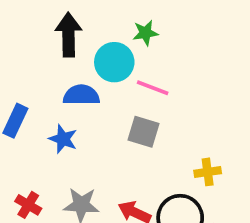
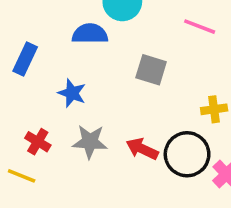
pink line: (153, 88) -> (200, 27), moved
blue star: (63, 139) -> (72, 93), moved

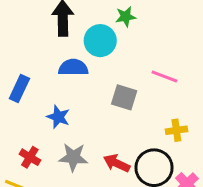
pink line: (200, 27) -> (164, 76), moved

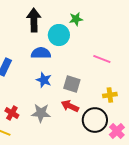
gray square: (124, 97) -> (72, 84), moved
blue star: (58, 117) -> (44, 80), moved
red arrow: (117, 163) -> (70, 106), moved

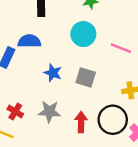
cyan circle: (59, 35) -> (83, 34), moved
blue semicircle: (41, 53) -> (29, 41), moved
red arrow: (70, 106) -> (81, 122), moved, turned 66

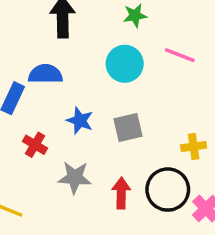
pink line: (121, 48) -> (180, 55), moved
gray square: (86, 77) -> (128, 127), turned -30
red cross: (15, 112) -> (35, 145), moved

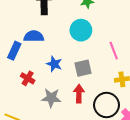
pink line: (180, 55) -> (114, 51), moved, turned 48
red arrow: (121, 193) -> (79, 94), moved

